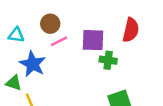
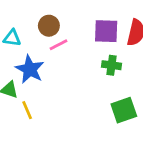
purple square: (93, 40) -> (106, 31), moved

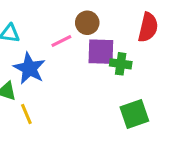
brown circle: (49, 26) -> (87, 23), moved
purple square: (106, 31) -> (101, 52), moved

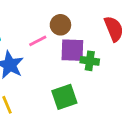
red semicircle: (148, 27) -> (114, 29), turned -35
green square: (134, 114) -> (64, 97), moved

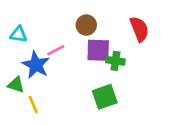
pink line: (38, 41) -> (56, 50), moved
green square: (64, 97) -> (105, 97), moved

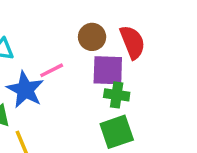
red semicircle: (139, 29) -> (132, 42), moved
green cross: (115, 61) -> (117, 95), moved

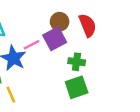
purple square: (108, 70) -> (55, 39), moved, turned -30

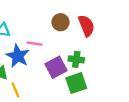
purple square: (55, 39) -> (56, 67), moved
pink line: (32, 45) -> (35, 44), turned 35

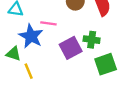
green square: (76, 83) -> (106, 64), moved

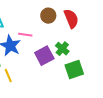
green cross: (92, 40) -> (62, 49), turned 32

